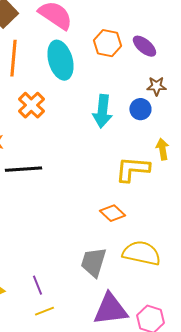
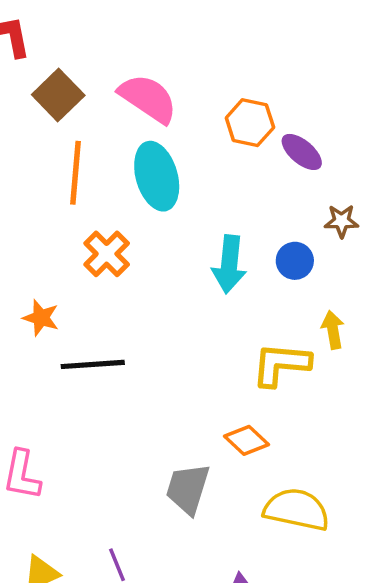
orange hexagon: (107, 43) -> (250, 123), moved
brown star: (156, 86) -> (341, 221), moved
gray trapezoid: (93, 262) -> (188, 489), moved

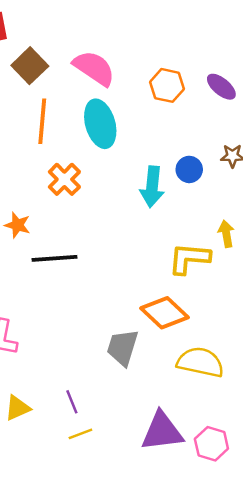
purple ellipse: (302, 152) -> (221, 87), moved
blue circle: (295, 261) -> (189, 169), moved
orange diamond: (246, 440) -> (164, 313), size x1.5

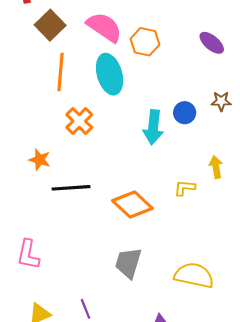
orange hexagon: (167, 85) -> (145, 42), moved
yellow L-shape: (189, 258) -> (185, 188), size x0.6
orange diamond: (164, 313) -> (132, 204), moved

